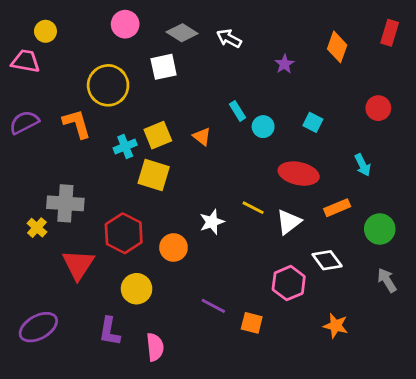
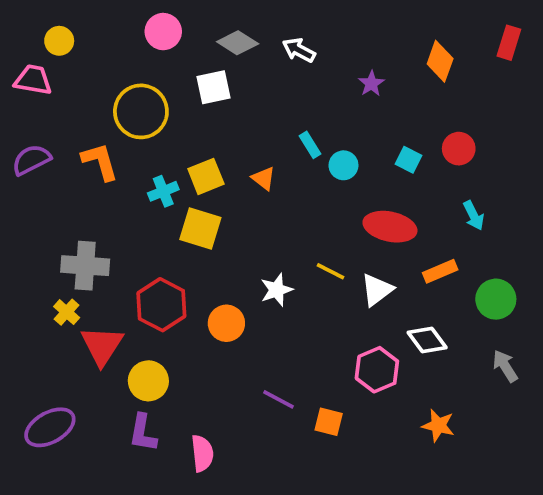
red circle: (378, 108) -> (459, 149), moved
yellow cross: (37, 228) -> (67, 312), moved
yellow circle: (137, 289) -> (148, 381), moved

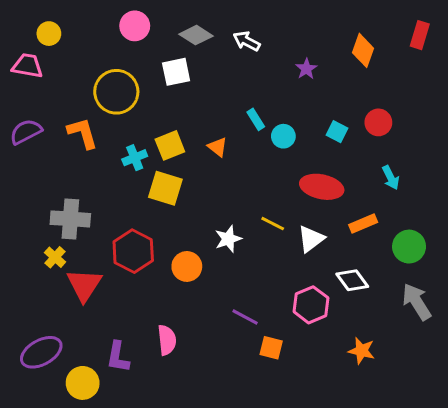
gray arrow: (505, 366) -> (417, 302), size x1.4
yellow circle: (148, 381) -> (83, 383), moved
purple line: (278, 399) -> (245, 317), moved
pink semicircle: (202, 453) -> (167, 340), moved

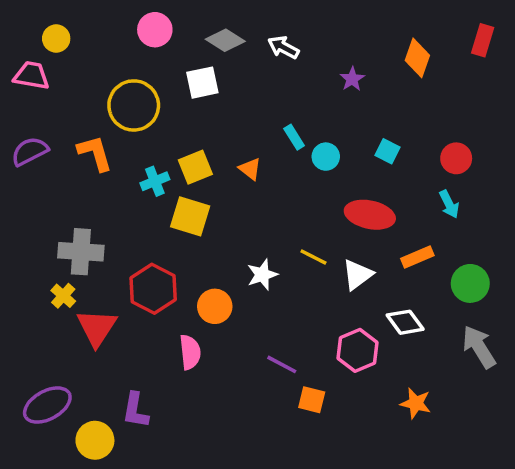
red circle: (378, 122) -> (456, 158), moved
pink semicircle: (167, 340) -> (190, 352), moved

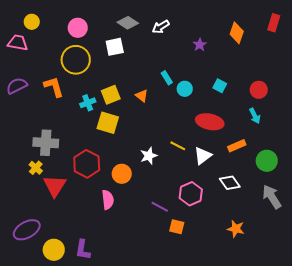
pink circle: (155, 30) -> (78, 28), moved
white arrow: (283, 47) -> (161, 27), turned -60
pink hexagon: (357, 350) -> (191, 194), moved
purple L-shape: (135, 410) -> (83, 250), moved

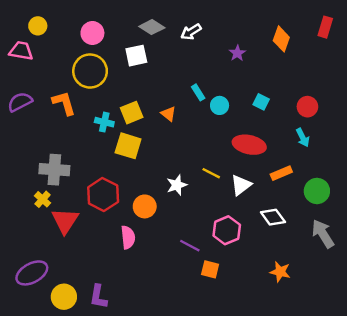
cyan cross: (88, 103) -> (104, 122), turned 35

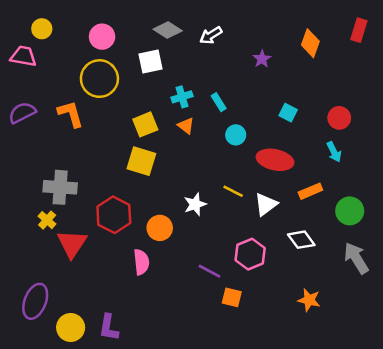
cyan circle: (220, 105) -> (236, 135), moved
cyan cross: (104, 122) -> (182, 97), moved, turned -30
purple ellipse: (32, 273) -> (35, 301), turned -40

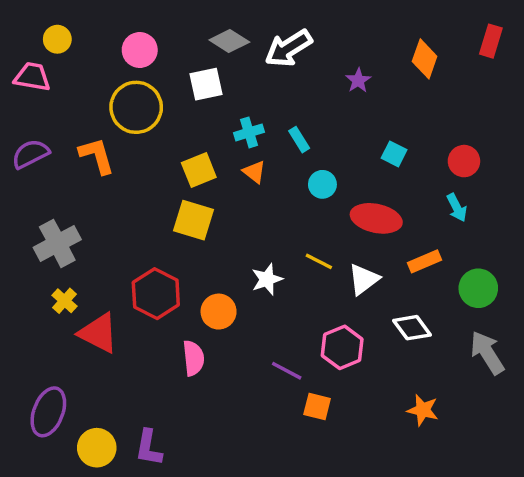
white arrow: (211, 35) -> (288, 48), size x1.5
gray cross: (60, 187) -> (57, 243), moved, turned -32
red triangle: (72, 244) -> (99, 333), turned -36

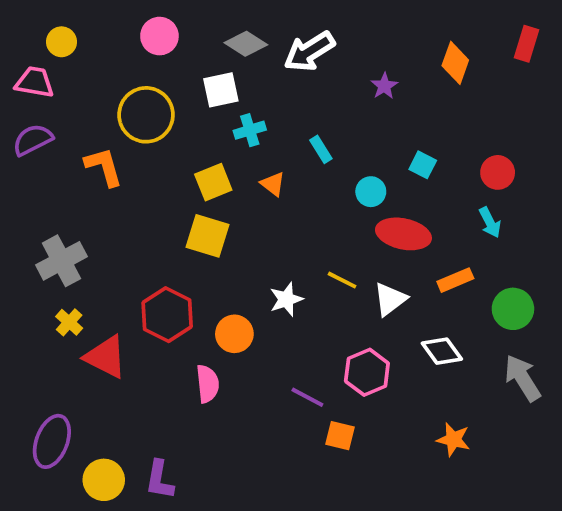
pink circle: (140, 50) -> (159, 36), moved
cyan cross: (249, 132) -> (250, 130), moved
purple semicircle: (30, 154) -> (33, 140), moved
cyan circle: (322, 184) -> (371, 192), moved

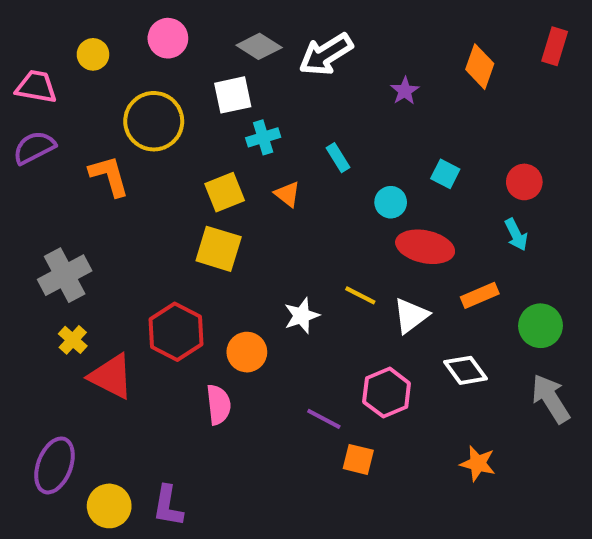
yellow circle: (61, 42) -> (93, 54), moved

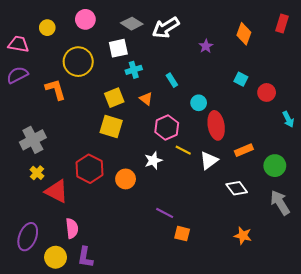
cyan square: (445, 174) -> (241, 79), moved
cyan arrow: (516, 235) -> (288, 119), moved
red ellipse: (425, 247) -> (216, 125), turned 68
pink hexagon: (387, 393) -> (167, 127), moved
pink semicircle: (219, 405) -> (72, 228), moved

